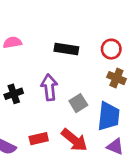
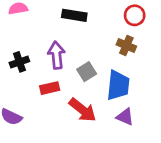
red circle: (111, 49) -> (135, 15), moved
red rectangle: (39, 139) -> (50, 88), moved

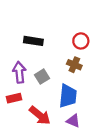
gray square: (87, 72) -> (42, 77), moved

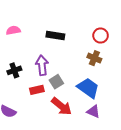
gray square: (42, 77) -> (56, 82), moved
blue trapezoid: (68, 96) -> (88, 88), turned -60

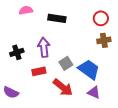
pink semicircle: (13, 30) -> (26, 10), moved
brown cross: (94, 58) -> (104, 40), moved, turned -32
gray square: (56, 82) -> (66, 63), moved

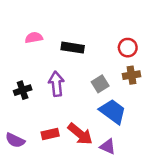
gray square: (66, 63) -> (100, 84), moved
red rectangle: (39, 71) -> (50, 134), moved
purple triangle: (94, 92) -> (108, 147), moved

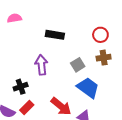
pink semicircle: (34, 38) -> (14, 18), moved
black cross: (23, 90) -> (21, 87), moved
red rectangle: (50, 134) -> (27, 107), moved, turned -32

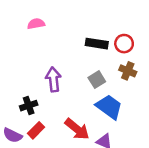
pink semicircle: (14, 18) -> (36, 24), moved
black rectangle: (55, 35) -> (97, 44), moved
brown cross: (104, 58) -> (128, 71), turned 32

